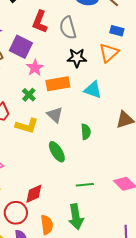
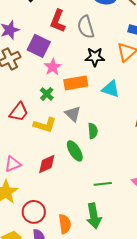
green semicircle: (86, 132) -> (93, 131), moved
red diamond: (34, 194) -> (47, 164), moved

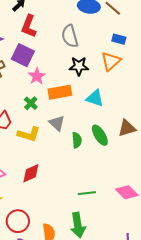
red L-shape: (58, 21) -> (29, 26), moved
green ellipse: (75, 151) -> (100, 135), moved

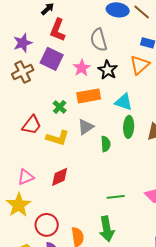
black star: (79, 66) -> (108, 70), turned 30
pink star: (37, 76) -> (82, 68), moved
gray triangle: (57, 123) -> (86, 127), turned 42
green ellipse: (100, 135) -> (129, 127), moved, turned 35

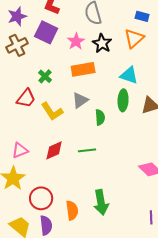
cyan triangle: (124, 102) -> (129, 75), moved
green cross: (60, 107) -> (45, 76), moved
yellow L-shape: (58, 138) -> (52, 111), turned 40
green line: (116, 197) -> (87, 150), moved

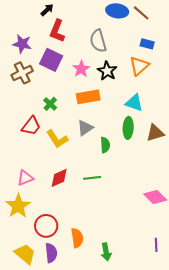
purple star: (17, 16) -> (22, 44), turned 30
green arrow: (101, 202) -> (106, 252), moved, size x0.7

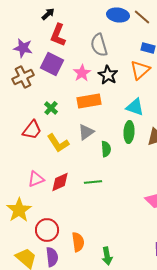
pink triangle: (25, 178) -> (36, 179), moved

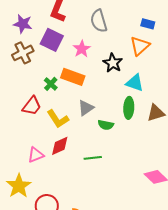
black star: (108, 75) -> (113, 63), moved
orange rectangle: (89, 101) -> (73, 77), moved, turned 30
green semicircle: (106, 149) -> (106, 125), turned 105
red diamond: (60, 182) -> (60, 146), moved

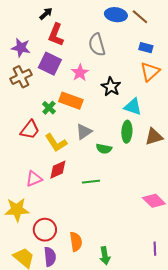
orange triangle: (140, 46) -> (150, 72), moved
yellow star: (19, 186) -> (17, 210), turned 30

